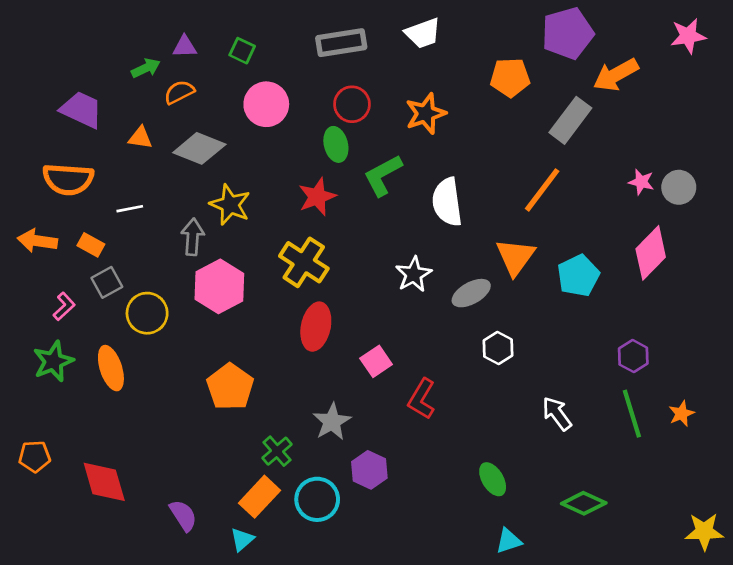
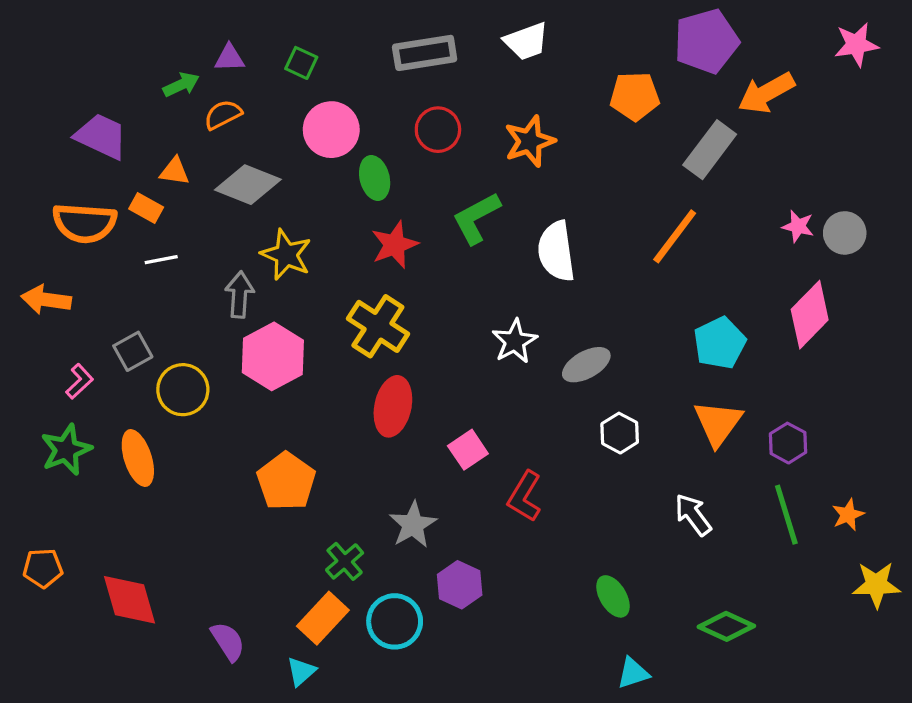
green ellipse: (336, 144) -> (375, 178), moved
orange rectangle: (91, 245) -> (146, 208), moved
orange triangle: (515, 257) -> (718, 423), moved
yellow star: (704, 531) -> (876, 585), moved

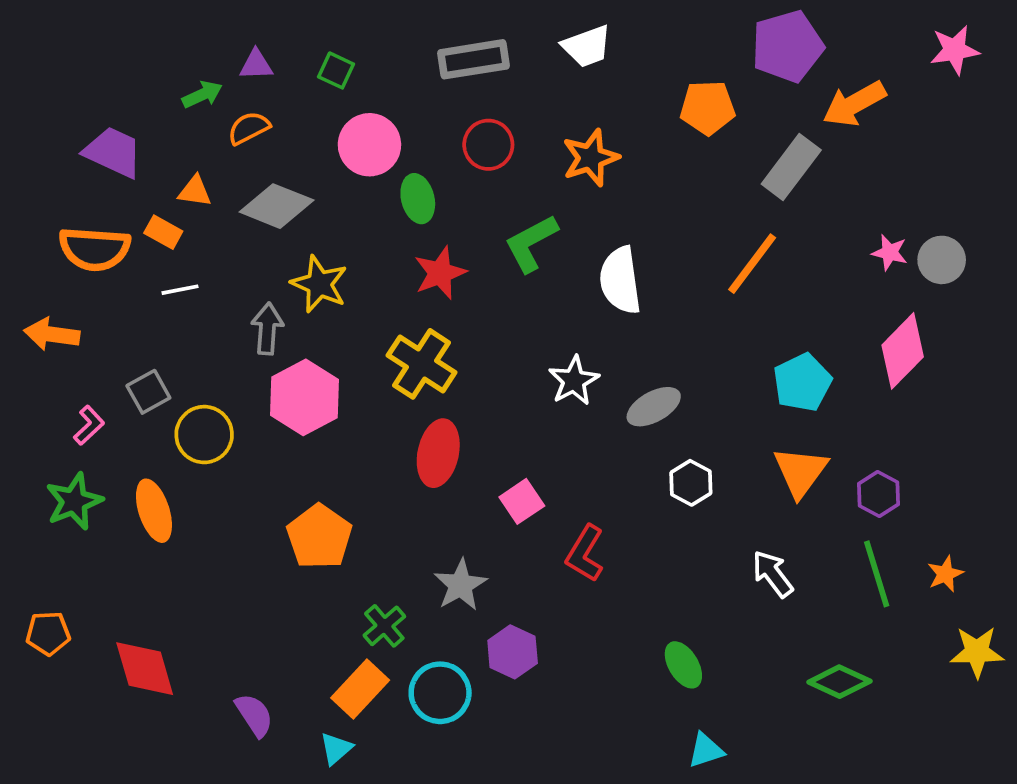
green diamond: (726, 626) -> (839, 682), moved

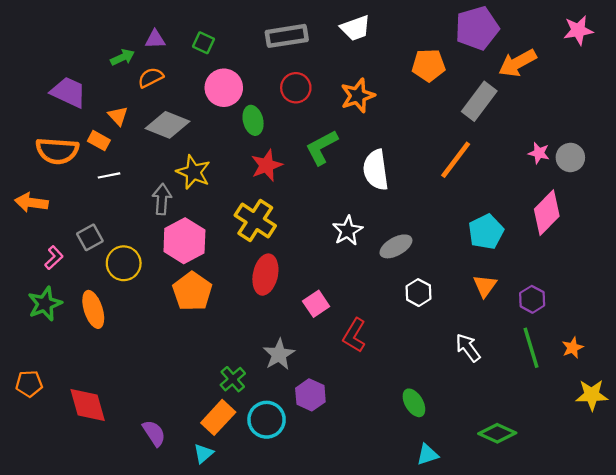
orange triangle: (195, 191) -> (118, 116), turned 40
orange triangle: (800, 472) -> (485, 286), size x0.7
orange pentagon: (319, 537) -> (192, 291), moved
green diamond: (839, 682) -> (497, 433), moved

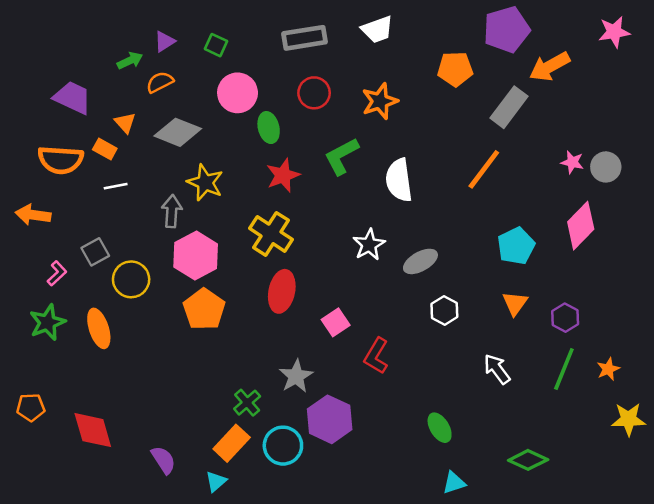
purple triangle: (155, 39) -> (165, 41), turned -30
green line: (531, 348) -> (564, 369), turned 39
purple hexagon: (310, 395) -> (330, 419), size x1.4

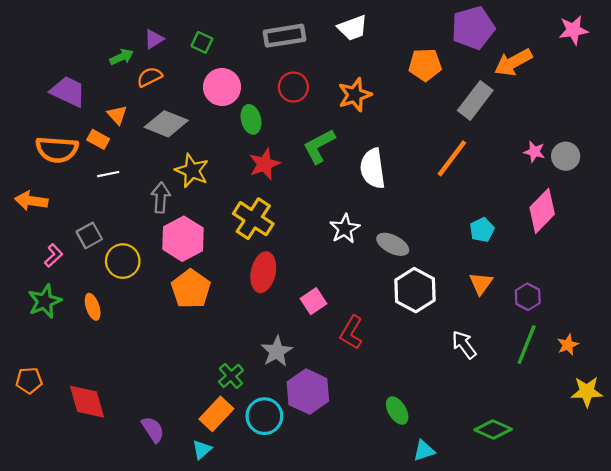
cyan pentagon: (516, 246) -> (482, 230), size x0.7
gray ellipse: (420, 261) -> (393, 244), turned 56
white hexagon: (444, 310) -> (415, 290), size x1.6
orange ellipse: (99, 328) -> (93, 307), size x0.7
green ellipse: (440, 428) -> (397, 411), moved

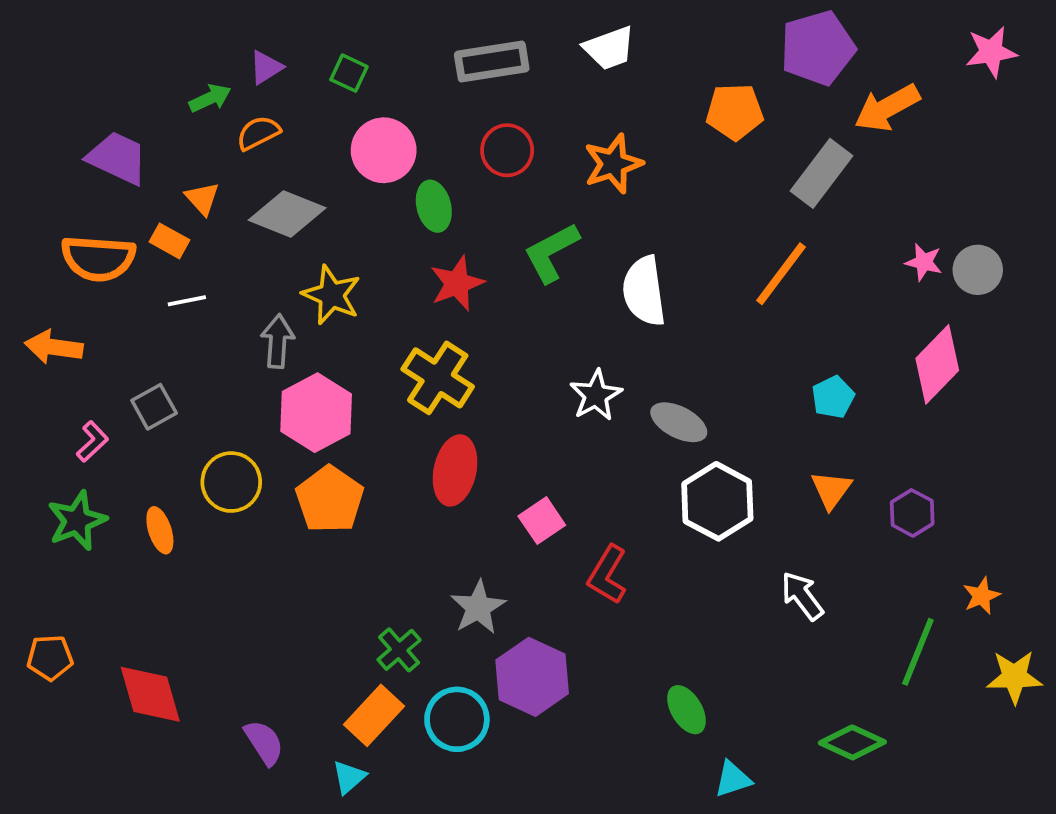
yellow circle: (123, 261) -> (231, 482), moved
green line: (527, 345) -> (918, 652), moved

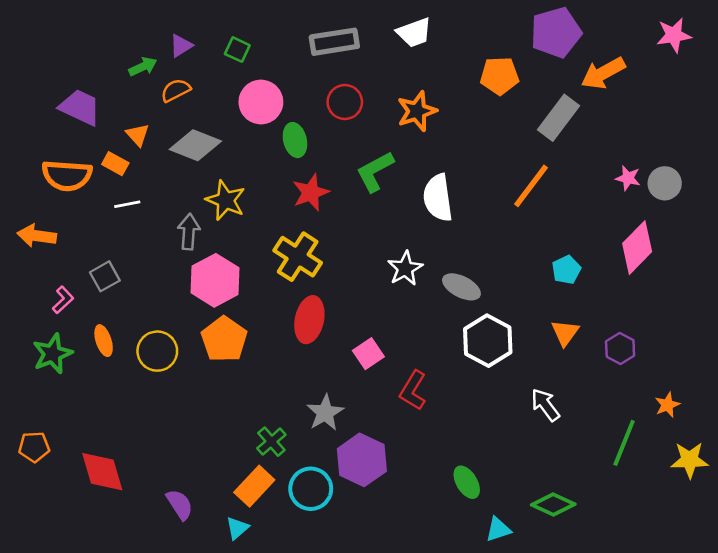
yellow circle: (231, 482) -> (157, 351), moved
orange ellipse: (160, 530) -> (104, 341), moved
green diamond: (852, 742) -> (553, 504), moved

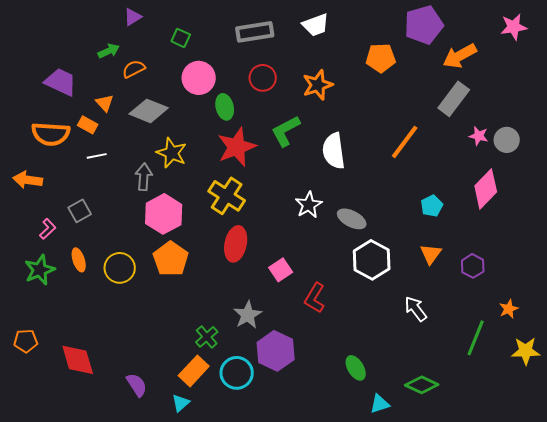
purple triangle: (181, 46) -> (133, 17), moved
gray rectangle: (558, 118) -> (454, 99), moved
red star: (311, 192) -> (237, 147), size x1.4

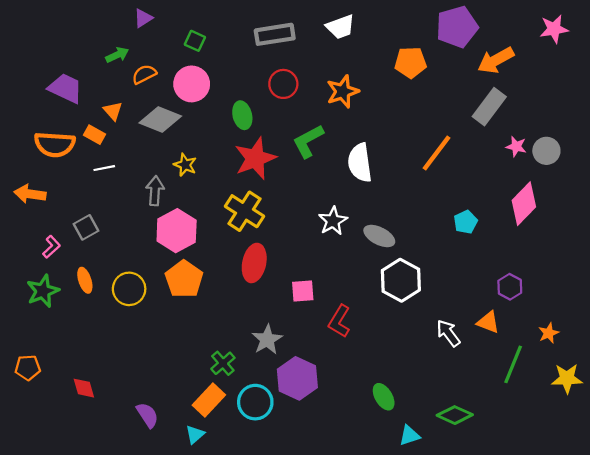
pink circle: (199, 78) -> (192, 84), moved
yellow star: (172, 153) -> (185, 165), size x0.7
orange triangle: (431, 254) -> (488, 322), moved, turned -45
pink square: (281, 270) -> (303, 291), turned 30
red diamond: (78, 360) -> (84, 388), size x0.6

